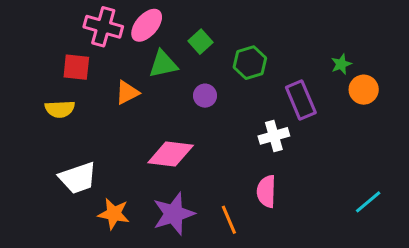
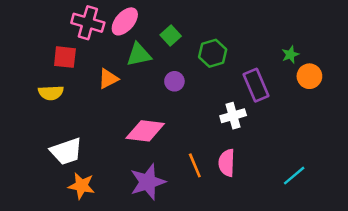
cyan line: (368, 202) -> (294, 176), moved
orange star: (114, 214) -> (81, 186), moved
orange line: (229, 220) -> (195, 165), moved

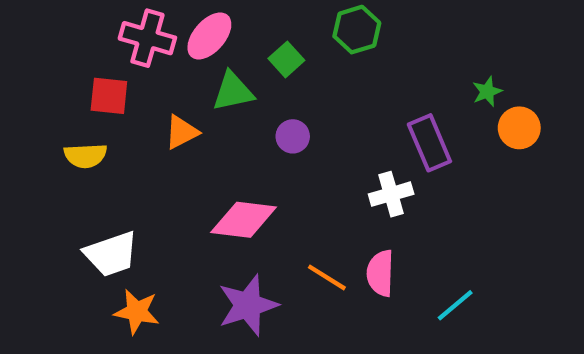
green hexagon: (213, 53) -> (357, 30), moved
orange line: (195, 165) -> (327, 277), turned -35
cyan line: (294, 176) -> (455, 305), moved

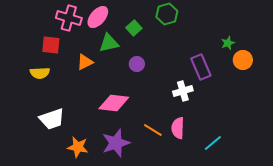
orange star: (137, 312) -> (78, 147), moved

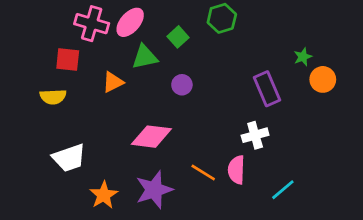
white cross: (183, 91) -> (255, 135), moved
orange star: (78, 147) -> (104, 195), turned 30

